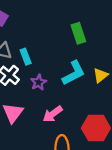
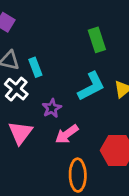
purple star: (39, 82) -> (52, 108), moved

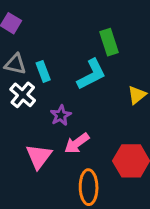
cyan L-shape: (91, 86) -> (91, 74), moved
pink triangle: (20, 133) -> (39, 156), moved

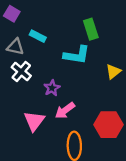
cyan rectangle: (43, 71) -> (38, 36), moved, turned -42
cyan L-shape: (91, 74) -> (77, 55), turned 36

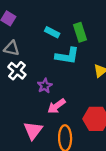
cyan rectangle: (38, 36) -> (52, 32), moved
pink triangle: (34, 121) -> (33, 131), moved

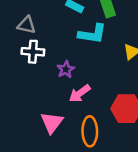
white cross: (17, 71) -> (33, 52), turned -36

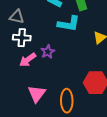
pink arrow: (80, 93) -> (28, 60), moved

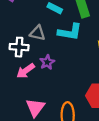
gray triangle: (17, 17) -> (37, 33), moved

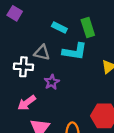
pink arrow: (26, 71) -> (27, 103), moved

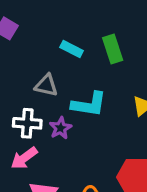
cyan L-shape: (75, 51) -> (89, 104), moved
white cross: (23, 67) -> (27, 123), moved

